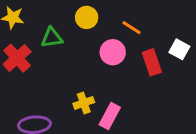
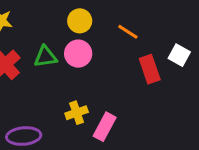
green triangle: (52, 38) -> (45, 57), moved
pink circle: (113, 52) -> (78, 54), moved

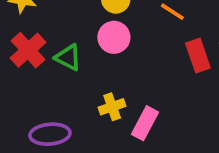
green triangle: (45, 57) -> (68, 57), moved, turned 35

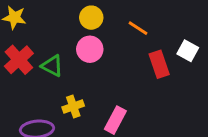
yellow cross: (112, 107) -> (73, 107), moved

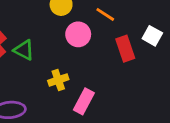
pink circle: (90, 49) -> (78, 34), moved
yellow cross: (73, 107) -> (58, 80), moved

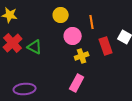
orange line: (105, 14) -> (92, 22), turned 48
yellow cross: (58, 80) -> (82, 56), moved

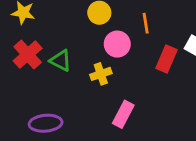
red rectangle: (106, 46) -> (167, 59), turned 42
yellow cross: (82, 56) -> (101, 74), moved

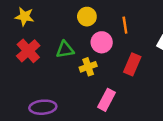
red rectangle: (167, 59) -> (132, 64), moved
green triangle: (61, 60) -> (65, 50), moved, turned -36

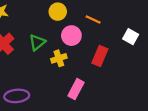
orange line: (125, 25) -> (93, 20), turned -56
green triangle: (65, 50) -> (37, 42), turned -30

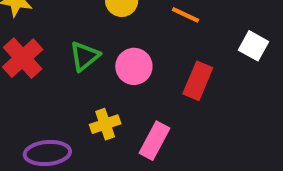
pink circle: (71, 36) -> (134, 66), moved
yellow cross: (59, 58) -> (105, 124), moved

